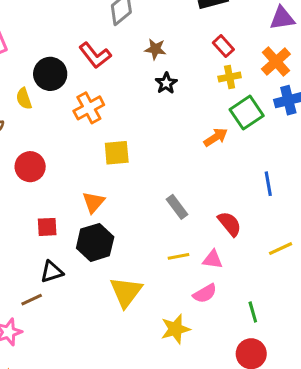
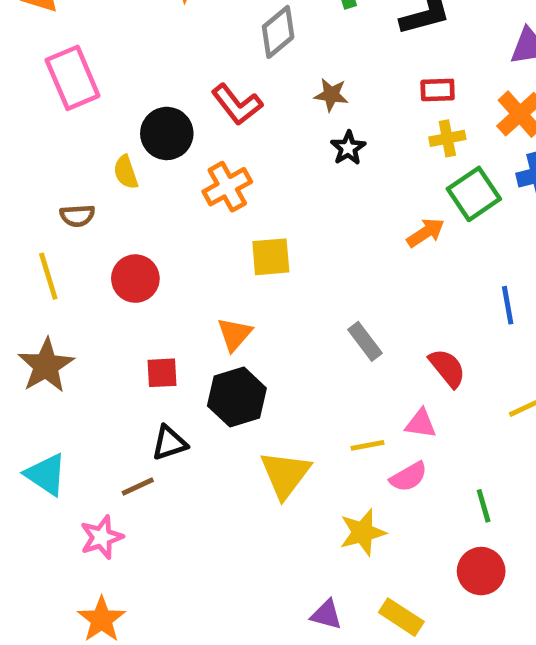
red rectangle: (223, 46) -> (438, 90), turned -50
yellow line: (179, 256) -> (367, 445), moved

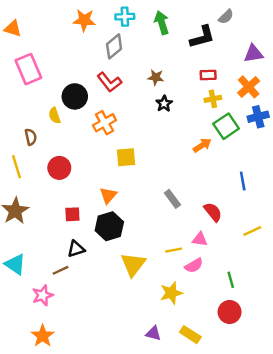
gray diamond: (278, 32) -> (114, 46), moved
brown semicircle: (77, 216) -> (31, 137), turned -98

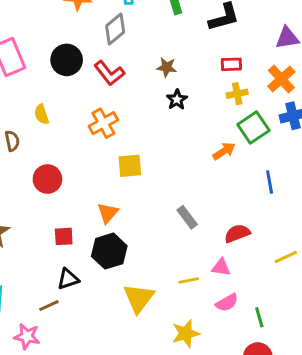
black circle: (75, 96) -> (67, 60), moved
blue line: (243, 181) -> (270, 182), moved
red semicircle: (213, 212) -> (237, 233), turned -72
pink semicircle: (194, 266) -> (227, 303), moved
pink star: (43, 295) -> (27, 336), turned 30

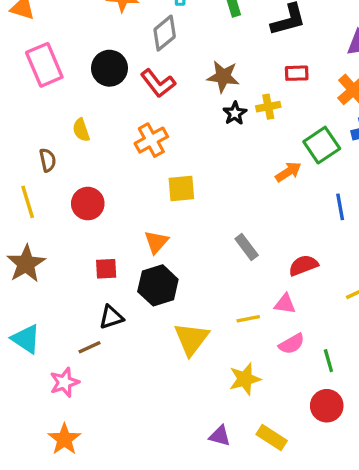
brown star: (167, 67) -> (223, 77), size x1.4
yellow cross: (237, 94) -> (268, 107), moved
pink star: (27, 336) -> (64, 382), turned -30

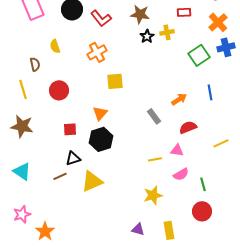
orange arrow: (288, 172) -> (179, 99), moved
brown star: (26, 264) -> (22, 126), turned -30
yellow triangle: (191, 339) -> (92, 181), moved, turned 30
pink star: (64, 382) -> (22, 214), moved
yellow rectangle: (272, 437) -> (169, 230), turned 48

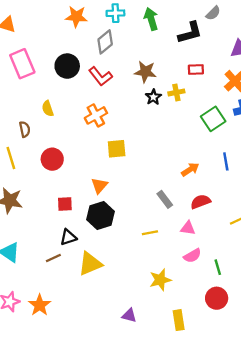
gray rectangle: (154, 116) -> (165, 199), moved
yellow line: (155, 159) -> (150, 233), moved
purple triangle: (138, 229) -> (129, 315), moved
orange star: (45, 231) -> (40, 305), moved

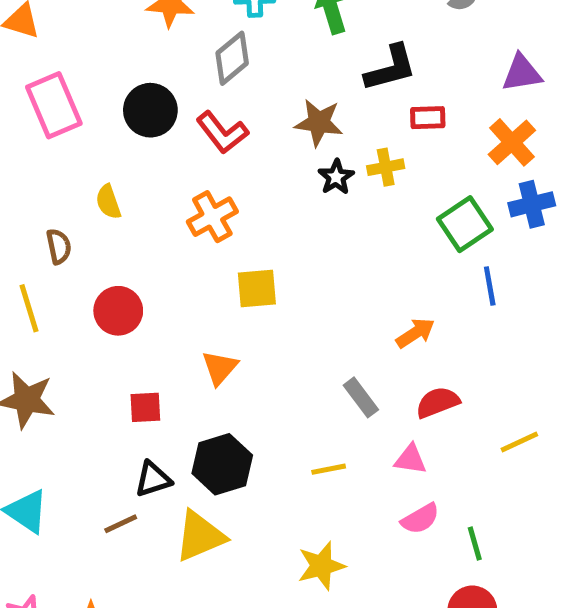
black L-shape: (190, 33) -> (391, 68), moved
blue line: (226, 161) -> (490, 286), moved
black hexagon: (100, 215) -> (222, 464), moved
yellow star: (160, 280) -> (321, 566), moved

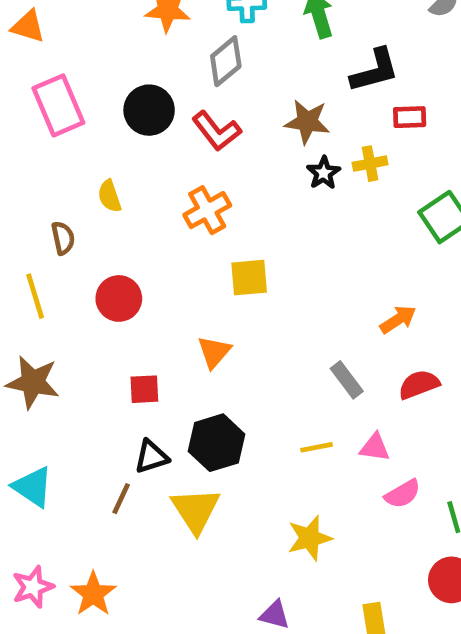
pink triangle: (410, 459) -> (375, 447), moved
brown line: (121, 524) -> (121, 499), turned -40
yellow triangle: (200, 536) -> (196, 510), turned -40

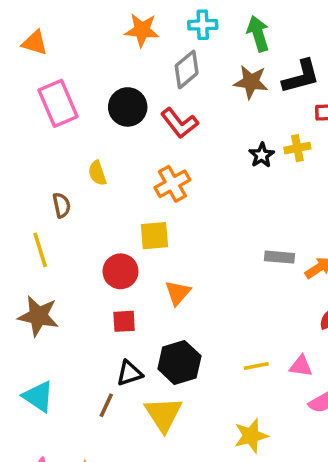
brown star: (307, 122) -> (251, 82), moved
yellow square: (249, 278) -> (154, 236), moved
red circle: (119, 298) -> (121, 271), moved
gray rectangle: (347, 380) -> (280, 257), moved, turned -48

